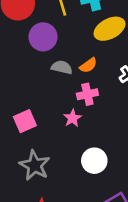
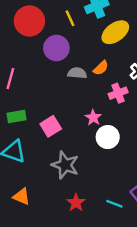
pink cross: (87, 94) -> (118, 93), moved
white circle: (94, 161) -> (108, 137), moved

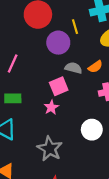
yellow line: (70, 18) -> (75, 27), moved
pink star: (93, 118) -> (51, 107), moved
pink square: (51, 126) -> (59, 86), moved

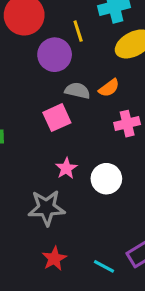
pink star: (51, 107) -> (66, 168), moved
gray star: (50, 149) -> (47, 208), turned -30

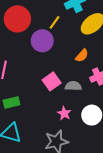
yellow line: (78, 31) -> (55, 22), turned 64
gray semicircle: (77, 91) -> (73, 86), moved

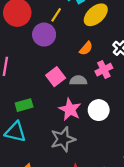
green rectangle: (11, 102) -> (24, 105), moved
pink star: (64, 113) -> (70, 109), size x1.5

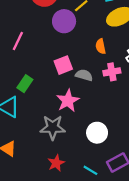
orange semicircle: (86, 48) -> (101, 46), turned 112
green rectangle: (24, 105) -> (25, 84), turned -56
white circle: (99, 110) -> (97, 133), moved

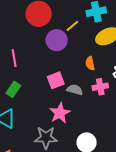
pink line: (18, 41) -> (14, 58), turned -36
green rectangle: (25, 84) -> (13, 89), moved

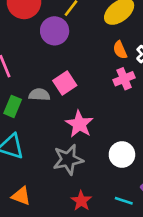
orange semicircle: (90, 63) -> (120, 50), moved
gray semicircle: (75, 90) -> (39, 95), moved

